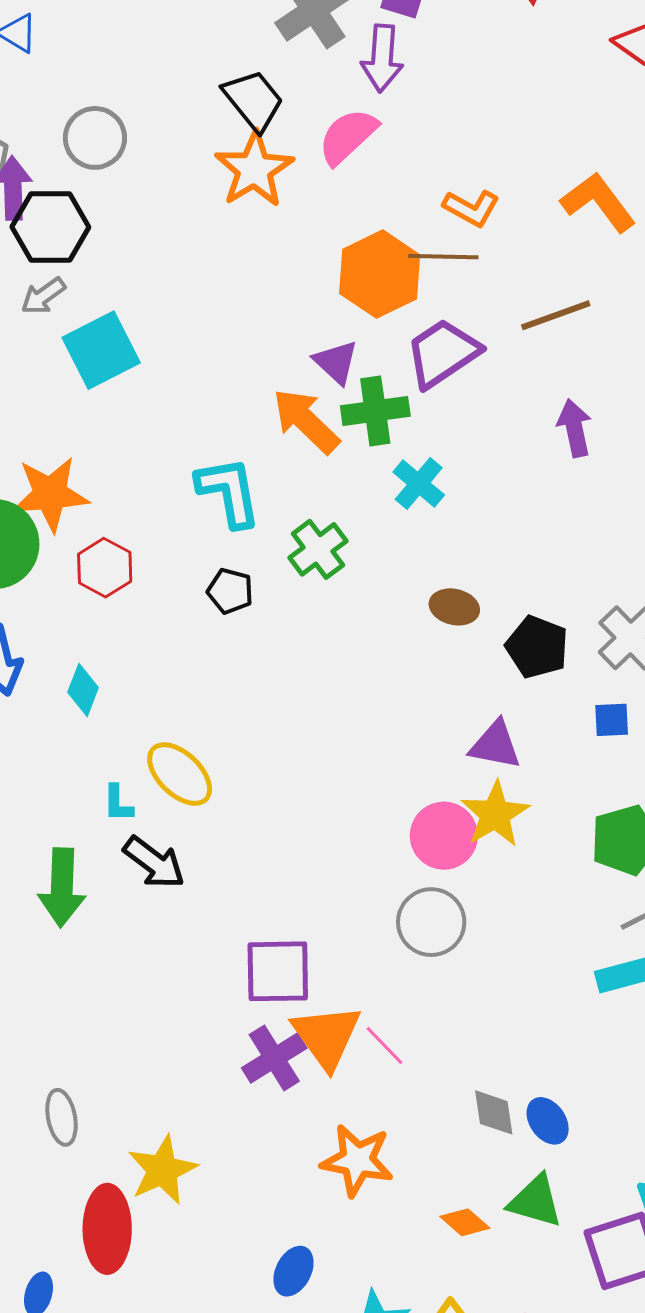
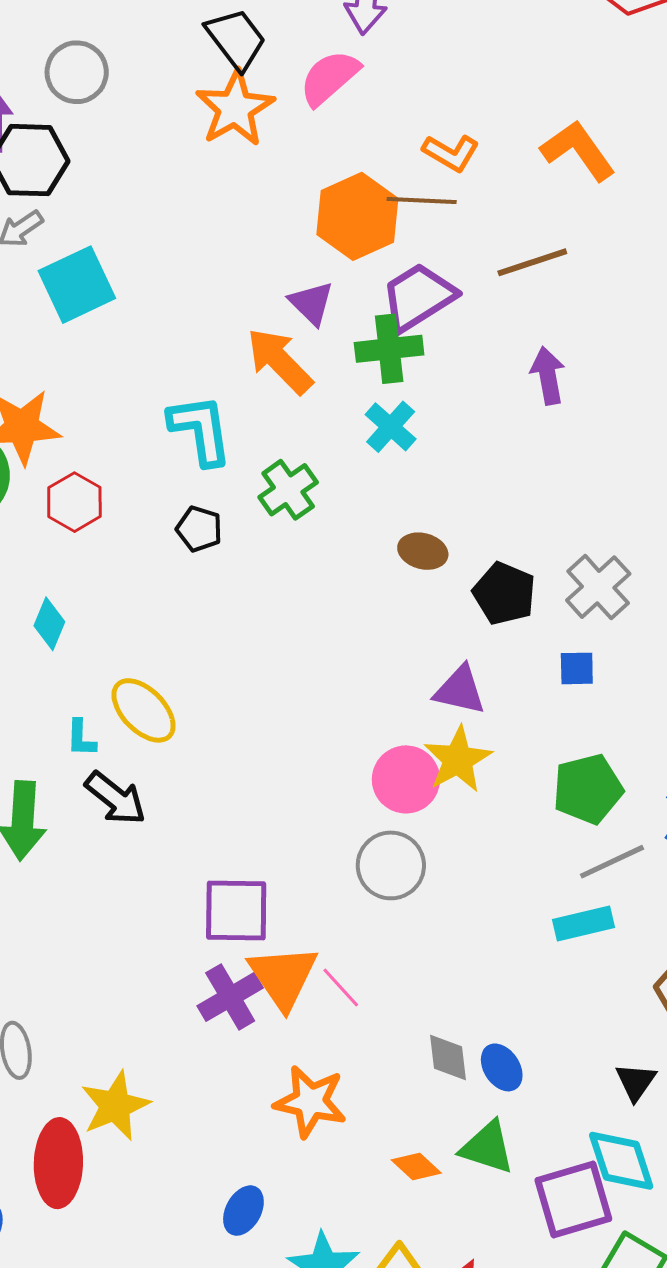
green cross: (375, 411) -> (389, 349), moved

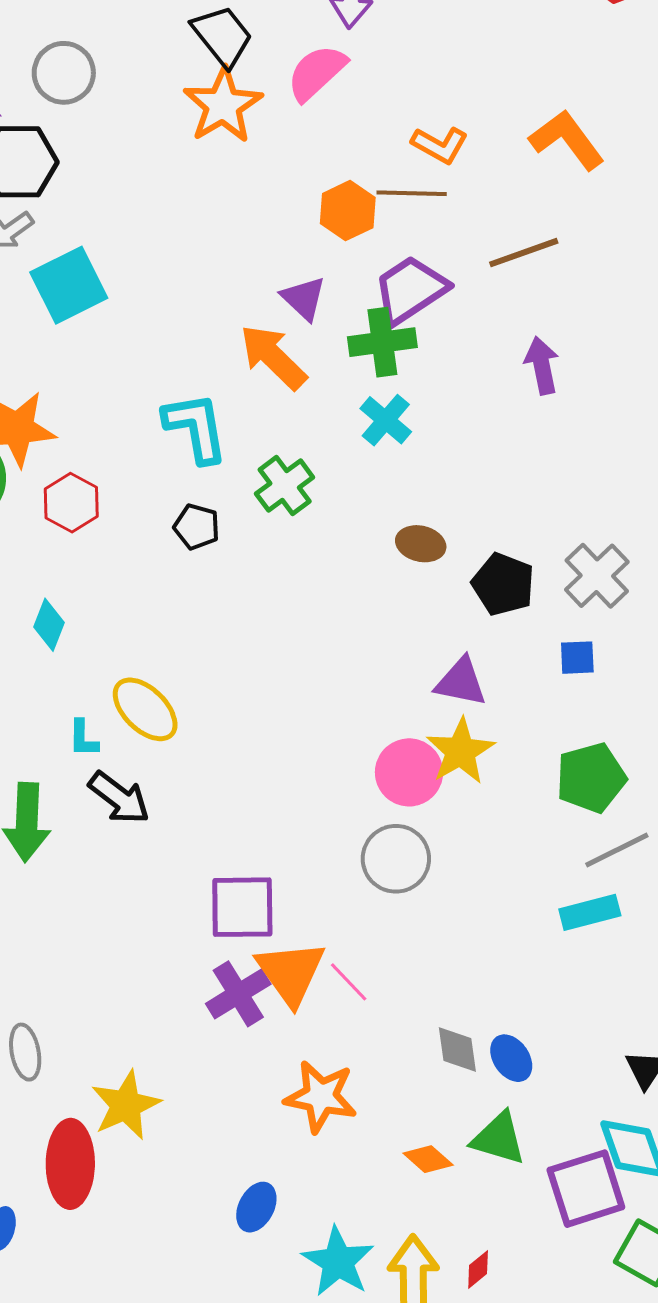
orange hexagon: (357, 216) -> (348, 211), size x0.7

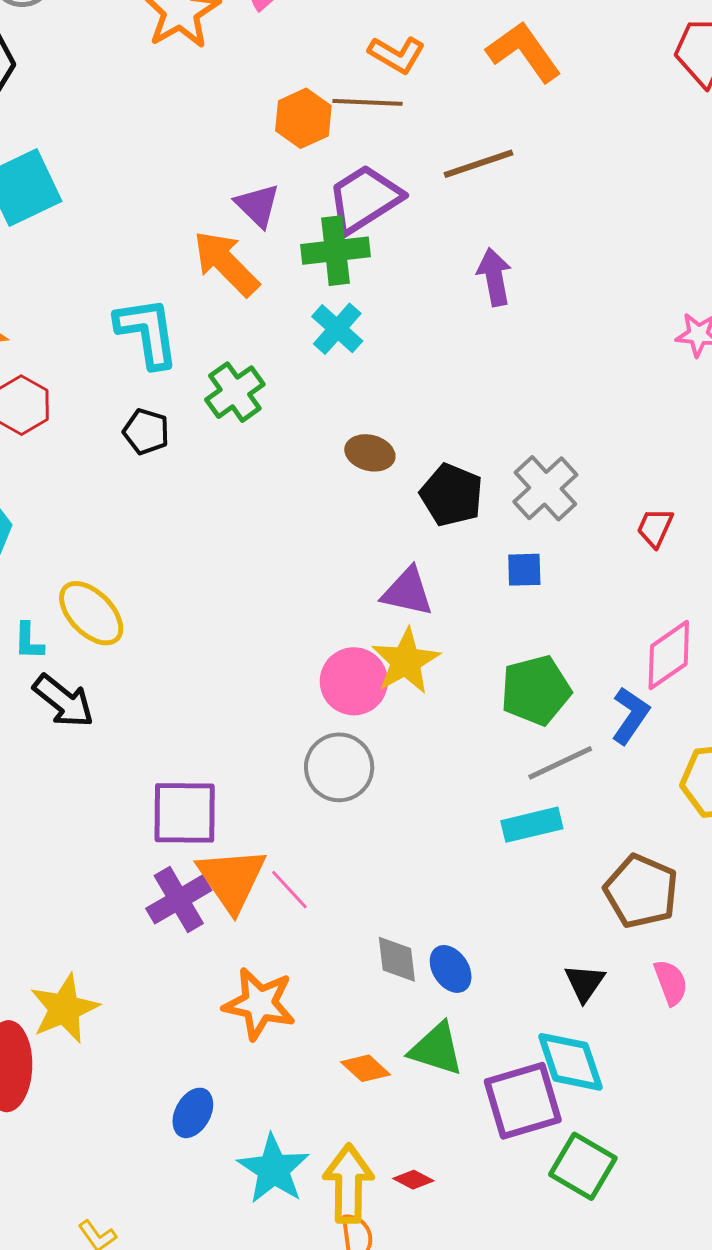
red diamond: (478, 1269) -> (413, 1180), turned 66

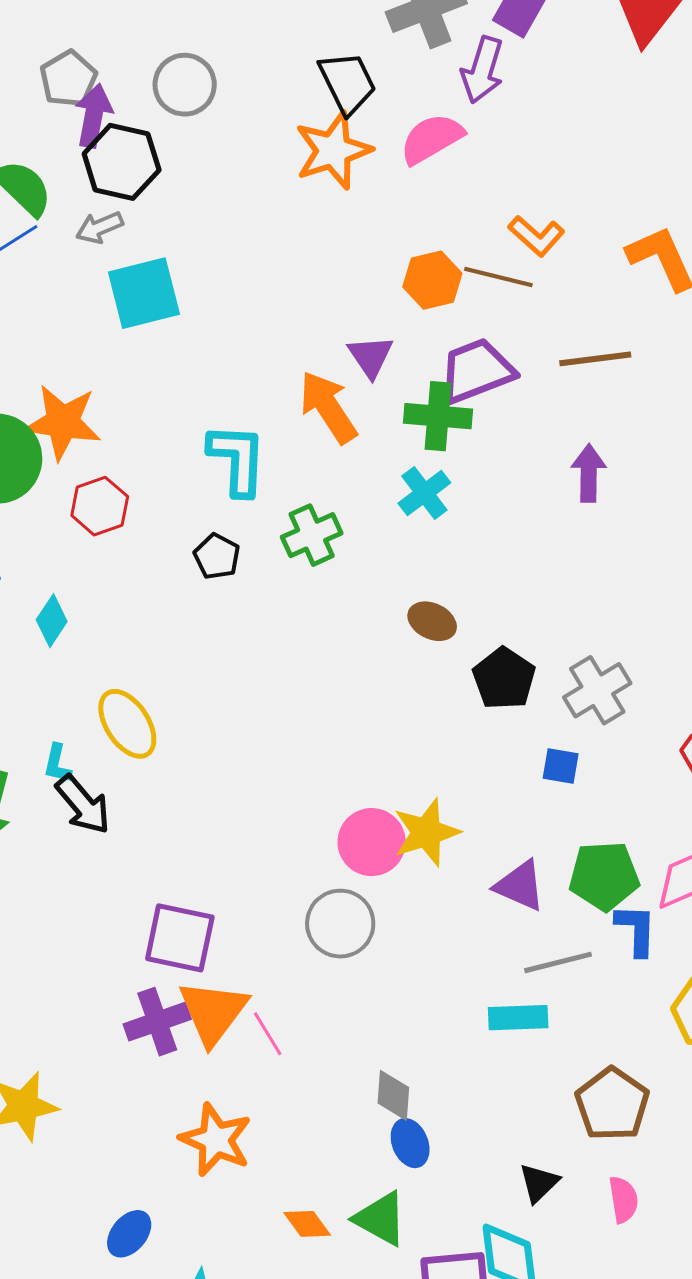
purple triangle: (407, 592) -> (520, 886), moved
cyan L-shape: (29, 641) -> (57, 764), moved
green pentagon: (536, 690) -> (604, 876), moved
blue L-shape: (630, 715) -> (636, 930), turned -44
gray diamond: (397, 959) -> (393, 1095), moved

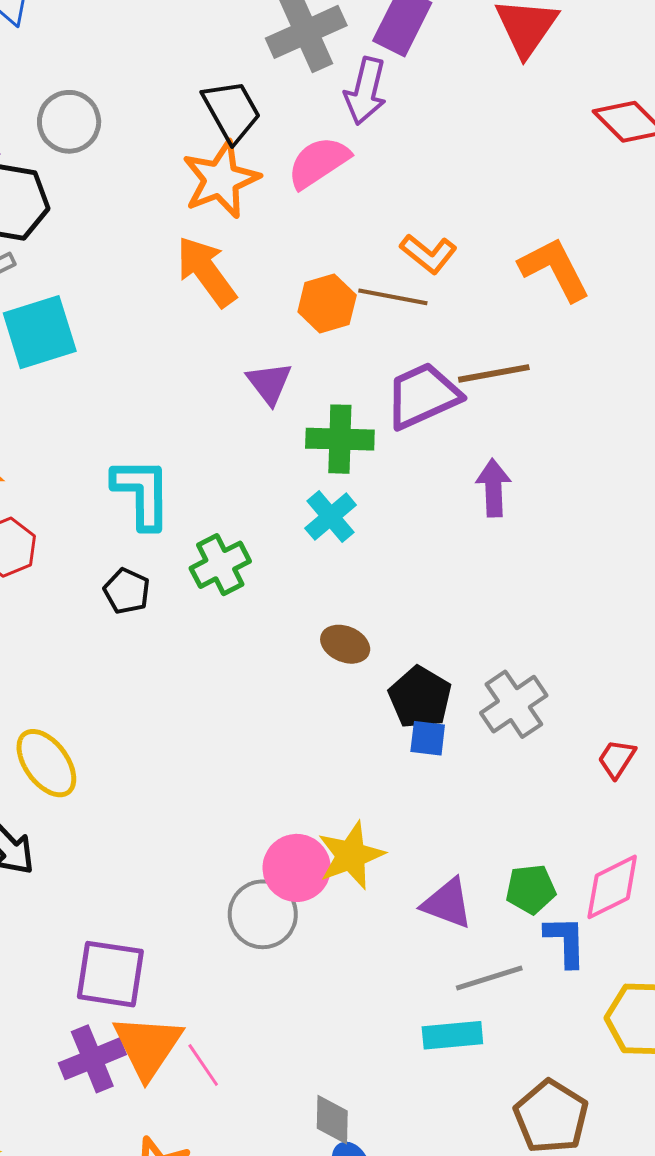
purple trapezoid: (476, 371) -> (423, 396), moved
orange arrow: (328, 407) -> (206, 272), moved
blue square: (561, 766) -> (428, 738), moved
green pentagon: (604, 876) -> (531, 889), size x0.7
gray circle: (340, 924) -> (263, 914), moved

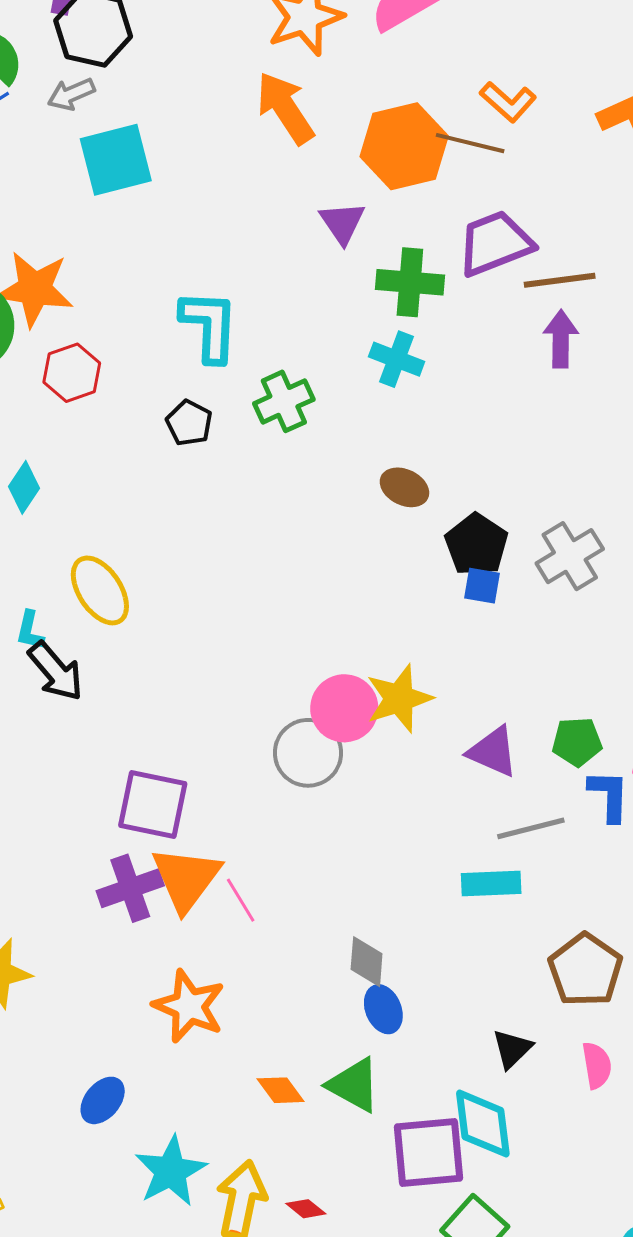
orange hexagon: (327, 304) -> (404, 146), size x1.5
brown line: (494, 373) -> (560, 280), moved
cyan cross: (331, 517) -> (397, 359), turned -32

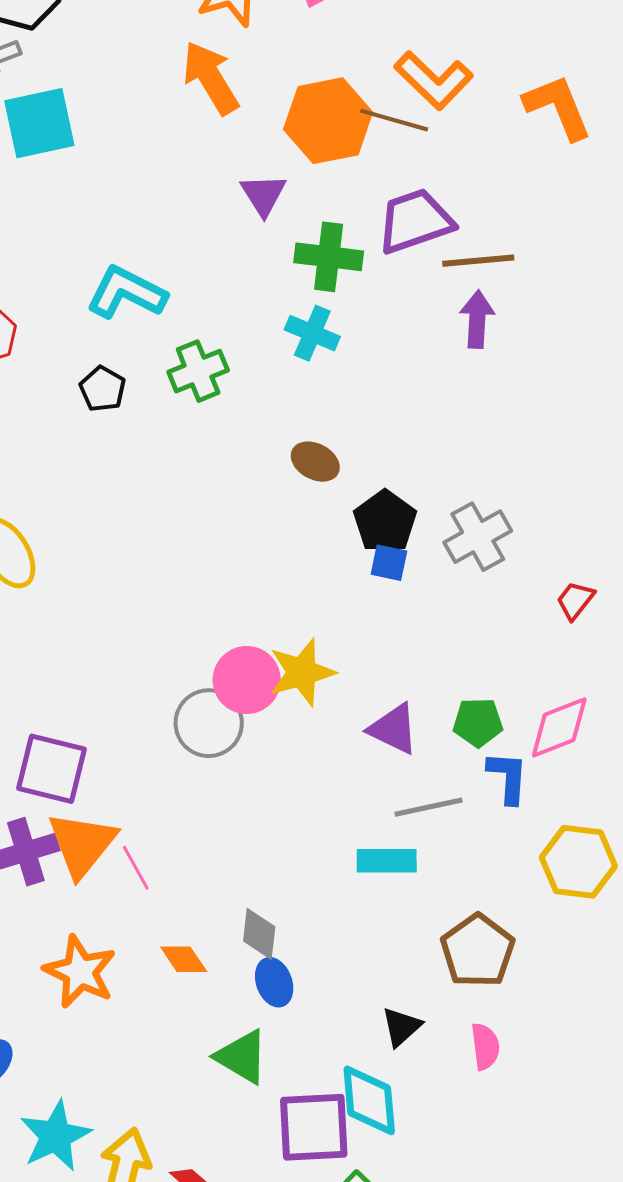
orange L-shape: (508, 102) -> (434, 80), size x1.4
cyan L-shape: (209, 326) -> (126, 293), turned -68
orange diamond: (281, 1090) -> (184, 959), moved

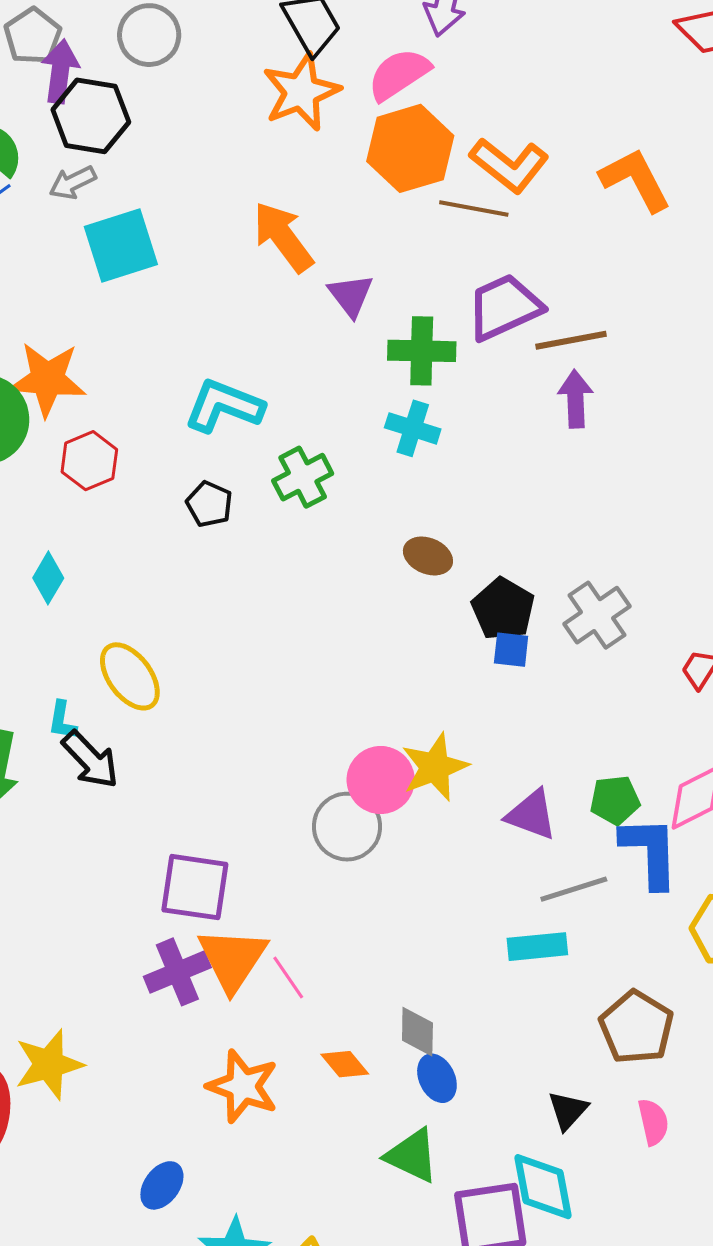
orange arrow: (211, 78) -> (283, 237), moved
orange hexagon: (328, 121) -> (410, 148), moved
blue L-shape: (508, 777) -> (650, 852), size x1.4

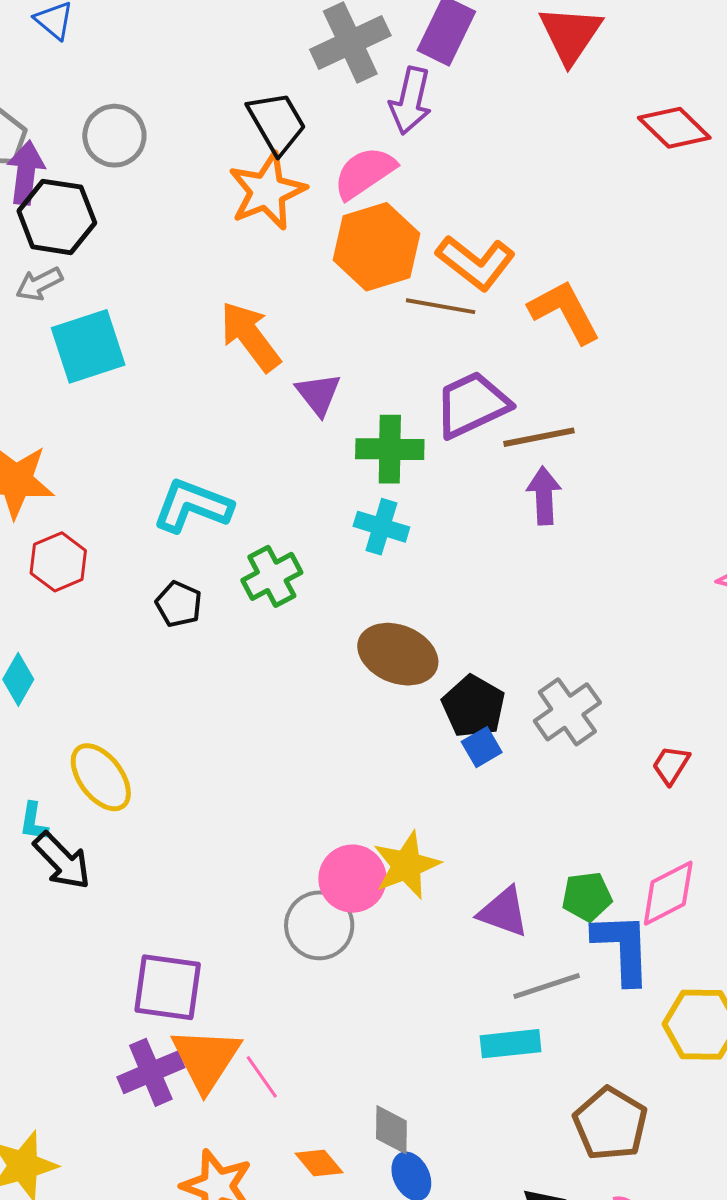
orange L-shape: (635, 180) -> (565, 312), moved
brown ellipse: (428, 556) -> (398, 654), size x1.6
blue square: (511, 650) -> (482, 747), turned -36

